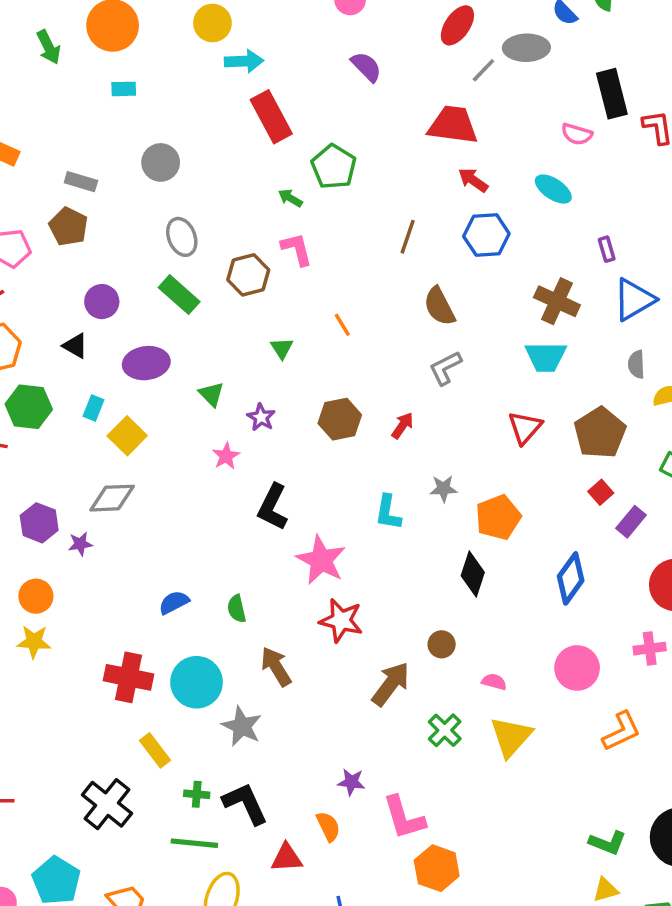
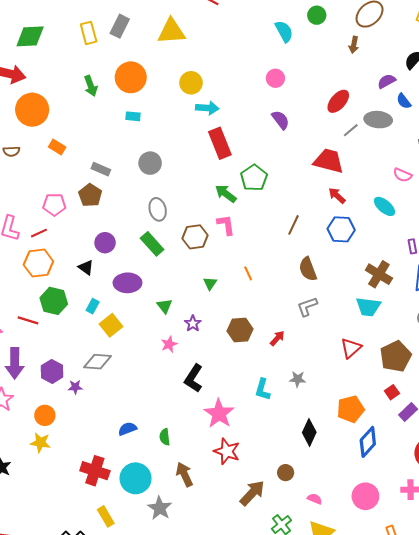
green arrow: (290, 198) -> (226, 194), size x1.5
orange pentagon: (498, 517) -> (351, 409), moved

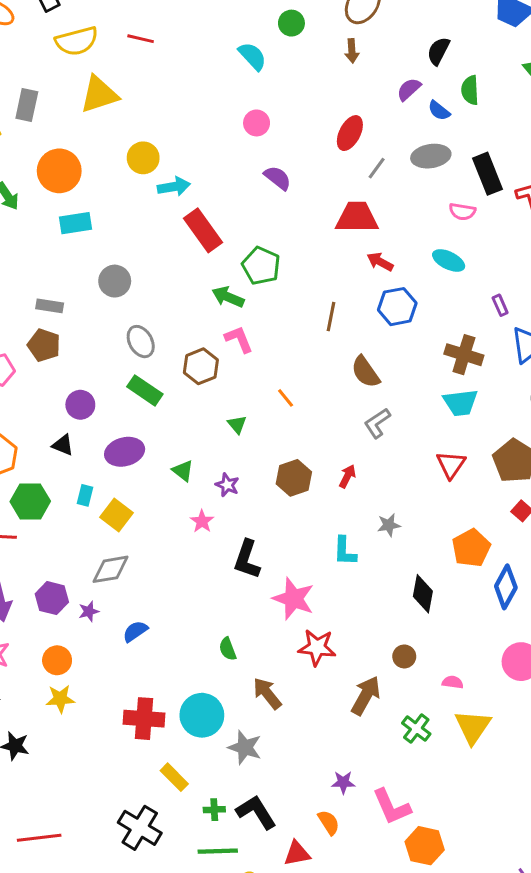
cyan rectangle: (133, 116) -> (76, 223), size x1.5
gray ellipse: (378, 120) -> (431, 156), moved
blue semicircle: (127, 429) -> (135, 631), moved

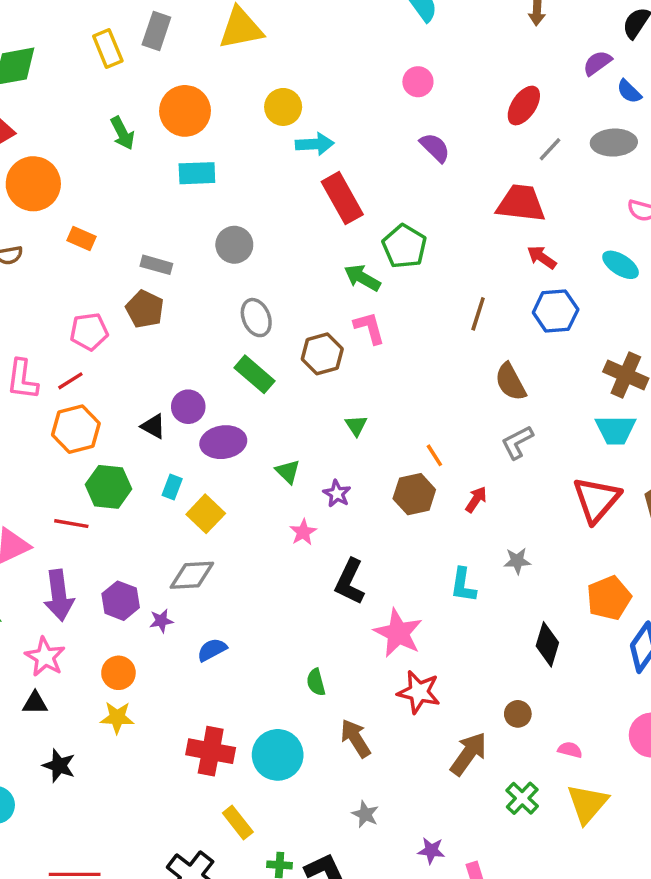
orange line: (286, 398) -> (434, 455), moved
purple circle: (80, 405) -> (188, 407), moved
red triangle: (451, 465) -> (596, 500), size x1.4
gray star: (245, 747) -> (365, 814), moved, size x0.7

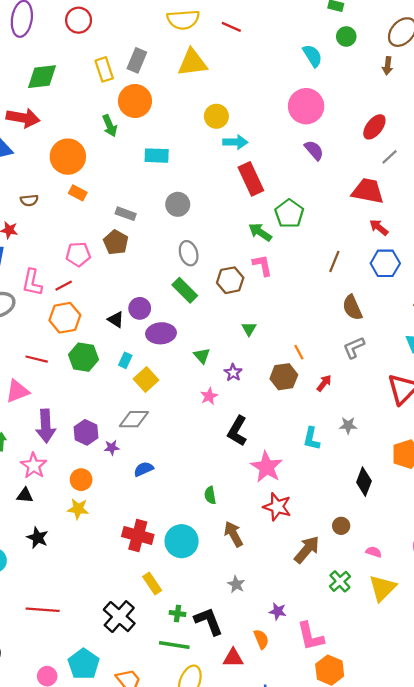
pink circle: (418, 82) -> (306, 106), size x1.8
orange circle: (185, 111) -> (135, 101), moved
orange circle: (33, 184) -> (68, 157), moved
red line: (71, 524) -> (37, 359), moved

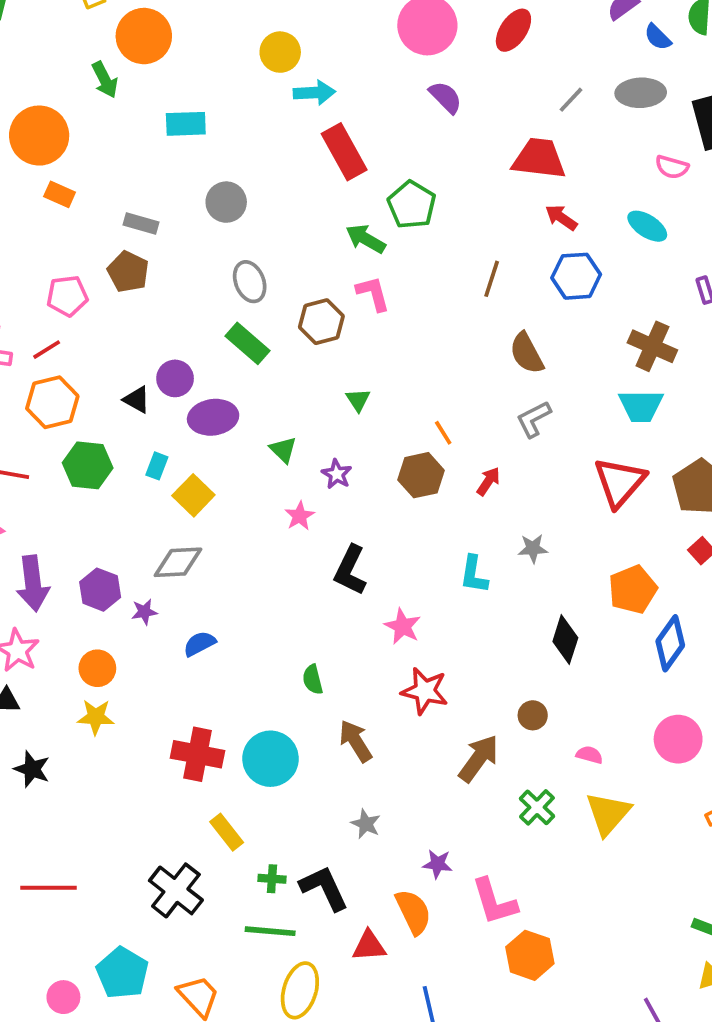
red ellipse: (374, 127) -> (513, 30), moved
pink star: (267, 467) -> (403, 626), size x0.7
orange semicircle: (261, 639) -> (413, 912), size x1.4

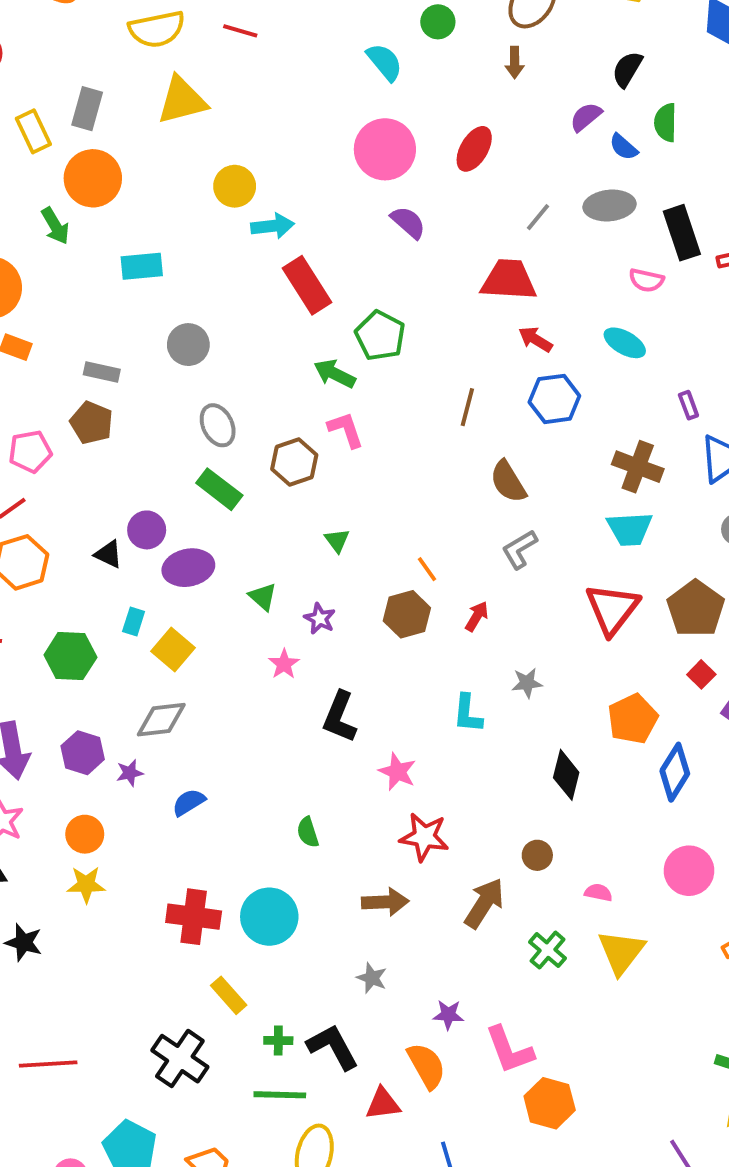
green hexagon: (88, 465) -> (70, 656), moved
brown arrow: (356, 741) -> (385, 902), moved, turned 123

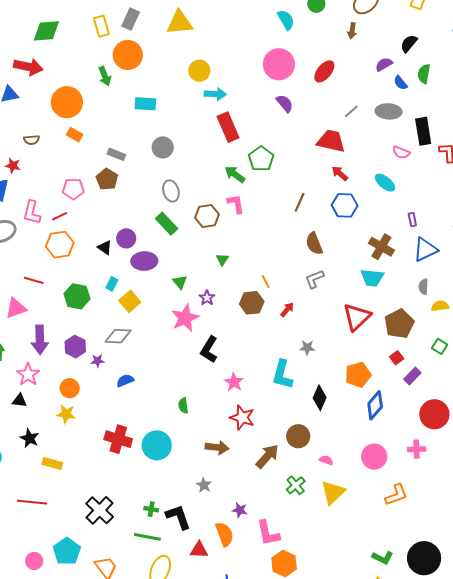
pink star: (284, 664) -> (185, 318), size x1.8
cyan L-shape: (468, 714) -> (282, 375), moved, size x1.4
brown circle: (537, 855) -> (298, 436), size x1.5
yellow rectangle: (229, 995) -> (52, 464), moved, turned -42

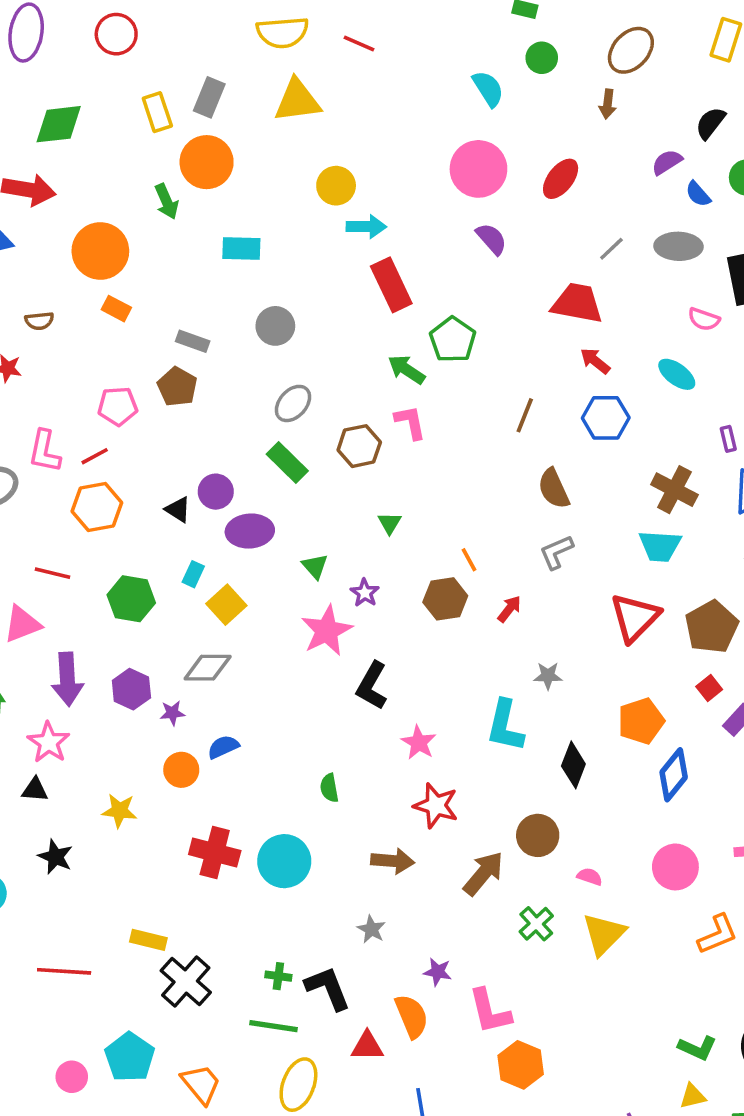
gray ellipse: (171, 191) -> (293, 403), turned 60
orange circle: (70, 388) -> (181, 770), moved
yellow rectangle: (52, 464) -> (148, 940), moved

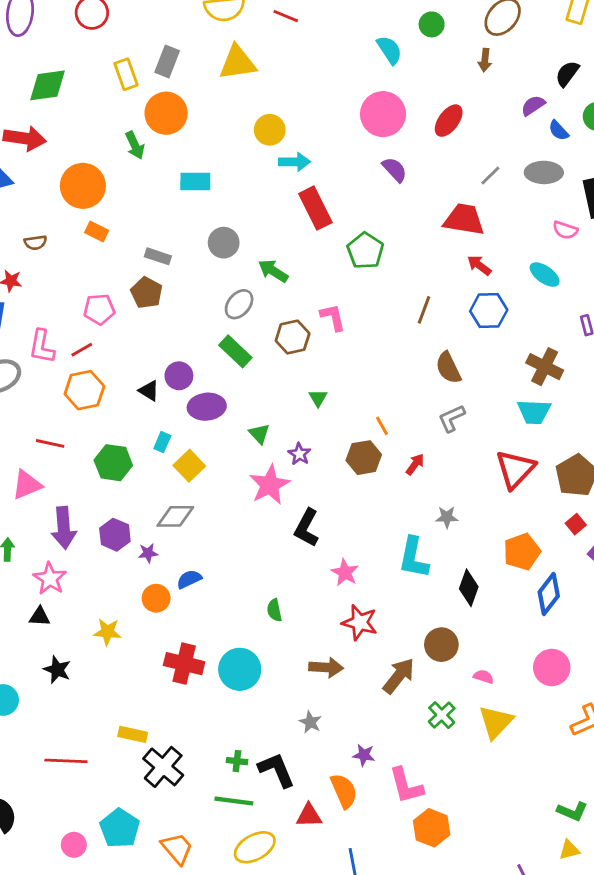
green arrow: (406, 369) -> (273, 271), moved
yellow ellipse: (298, 1085) -> (255, 847), turned 42

